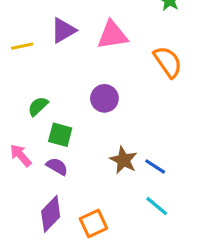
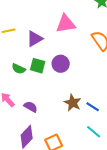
purple triangle: (63, 30) -> (35, 39), moved
green semicircle: (38, 106) -> (19, 69), turned -112
green square: (60, 135) -> (38, 66), moved

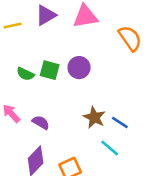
purple triangle: (35, 39) -> (46, 15), moved
cyan line: (94, 132) -> (110, 148), moved

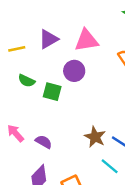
purple circle: (79, 68) -> (74, 71), moved
green semicircle: (25, 74) -> (27, 81), moved

